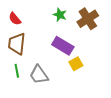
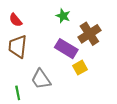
brown cross: (88, 19) -> (89, 34), moved
green line: (17, 71) -> (18, 93), moved

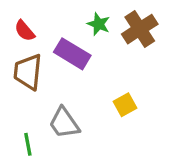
brown cross: (89, 34) -> (140, 29), moved
purple rectangle: (66, 49) -> (72, 54), moved

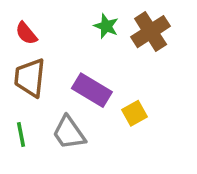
purple rectangle: (72, 54) -> (92, 90), moved
green line: (28, 144) -> (21, 135), moved

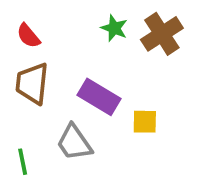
yellow square: (135, 113) -> (145, 122), turned 30
green line: (21, 135) -> (23, 162), moved

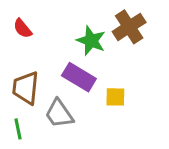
green star: (114, 28) -> (91, 41), moved, size x1.4
brown trapezoid: (32, 84) -> (26, 88), moved

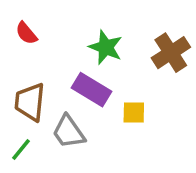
brown cross: (129, 27) -> (171, 53), moved
green line: (18, 129) -> (21, 150), turned 50

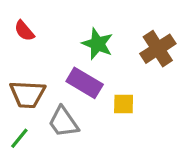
brown trapezoid: (30, 102) -> (27, 94), turned -93

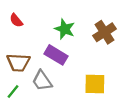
yellow square: (124, 104) -> (95, 84), moved, size x1.5

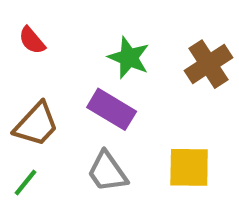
brown trapezoid: (18, 62) -> (36, 124), turned -50
gray trapezoid: (42, 81) -> (107, 172), moved

